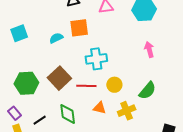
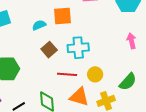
brown square: (59, 78) -> (49, 50), moved, size x0.7
orange triangle: (100, 108) -> (79, 97), size x1.5

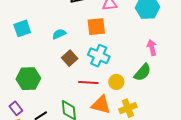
orange square: (62, 16) -> (96, 27), moved
cyan cross: (78, 48) -> (99, 56), turned 30
green semicircle: (128, 82) -> (142, 72), moved

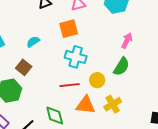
pink arrow: (152, 47) -> (127, 41), turned 49
brown square: (70, 58) -> (24, 67), moved

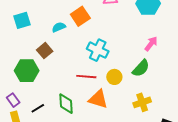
orange square: (69, 29) -> (80, 16), moved, turned -30
yellow cross: (113, 104) -> (142, 102), moved

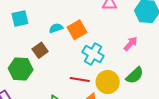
orange square: (80, 16) -> (77, 30), moved
pink arrow: (151, 44) -> (131, 44), moved
yellow circle: (114, 77) -> (108, 82), size x1.5

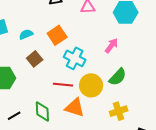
cyan semicircle: (56, 28) -> (26, 34), moved
brown square: (40, 50) -> (35, 59), moved

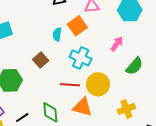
cyan semicircle: (26, 34) -> (57, 34), moved, turned -56
orange square: (57, 35) -> (77, 26), moved
green semicircle: (118, 77) -> (134, 66), moved

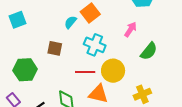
cyan semicircle: (57, 34) -> (70, 22), turned 32
brown square: (41, 60) -> (55, 48), turned -35

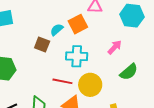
cyan cross: (95, 45) -> (77, 56), turned -30
brown square: (55, 48) -> (42, 45), moved

